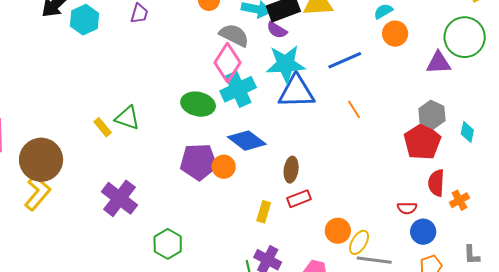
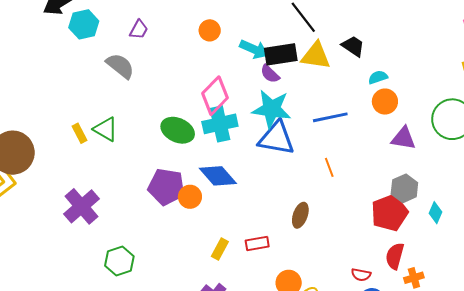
gray semicircle: (234, 35) -> (120, 66), moved
purple triangle: (438, 63) -> (403, 138), moved
brown ellipse: (291, 170) -> (300, 215), moved

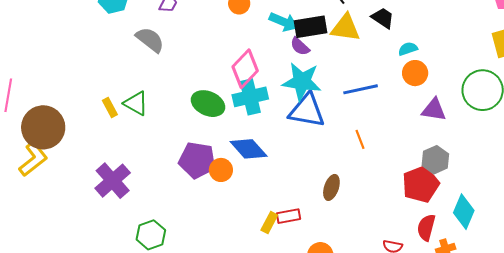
cyan diamond: (436, 213) -> (464, 212), moved, size x1.6
yellow rectangle: (220, 249) -> (269, 223), moved

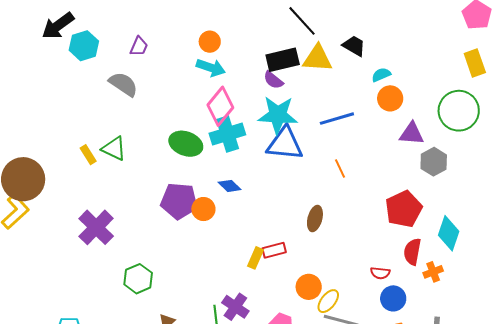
cyan arrow: (284, 22) -> (211, 68), moved
blue diamond: (249, 149) -> (230, 186), size x0.6
gray hexagon: (435, 160) -> (434, 162), moved

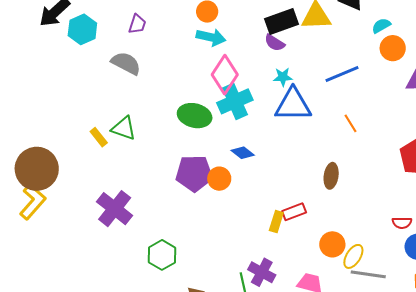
cyan star: (278, 115) -> (283, 77), size x0.5

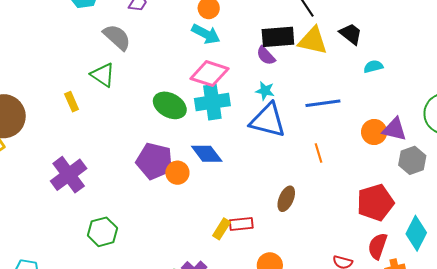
orange circle: (393, 48) -> (374, 132), moved
pink diamond: (225, 75) -> (210, 74), turned 60
green triangle: (124, 128) -> (103, 75), moved
blue diamond: (243, 153) -> (207, 154), size x1.4

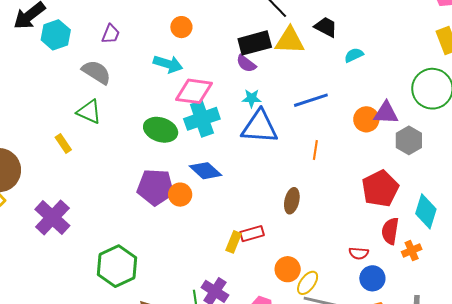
cyan arrow: (206, 34) -> (168, 64), moved
orange line: (318, 153) -> (315, 150), turned 36
purple cross: (69, 175) -> (52, 217), moved
green hexagon: (103, 232) -> (117, 266), size x1.4

